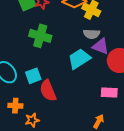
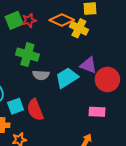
gray semicircle: (92, 34) -> (41, 75), moved
cyan square: (33, 76) -> (16, 106), moved

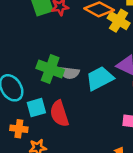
green cross: (27, 55) -> (50, 69), moved

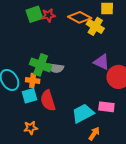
cyan trapezoid: (100, 78) -> (83, 113), moved
orange cross: (19, 129) -> (33, 81), moved

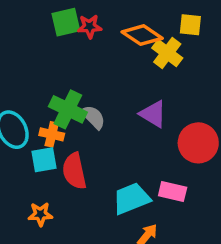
purple triangle: (102, 62) -> (153, 114), moved
gray semicircle: (56, 68) -> (93, 117), turned -147

